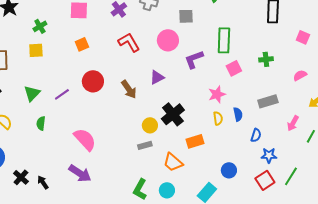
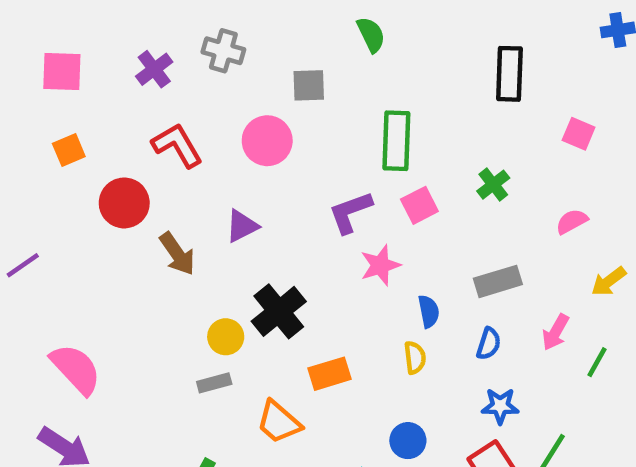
purple L-shape: (194, 59) -> (350, 212), moved
green cross: (266, 59) -> (493, 185), turned -32
red circle: (93, 81) -> (124, 203), moved
yellow semicircle: (218, 118) -> (415, 358), moved
blue semicircle: (256, 135) -> (489, 344), moved

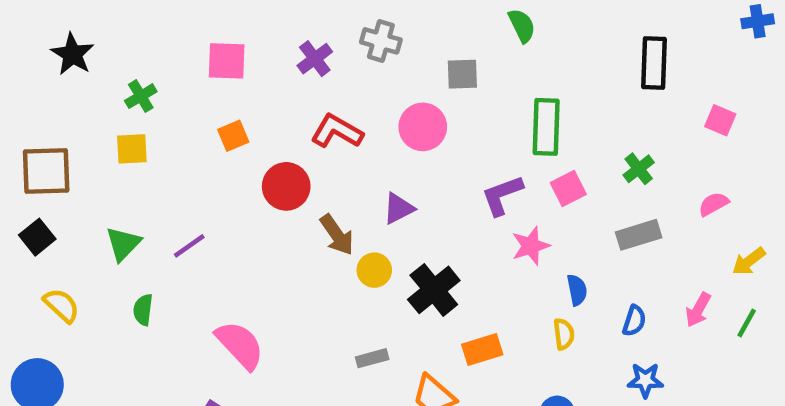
red L-shape: (177, 145) -> (337, 131), turned -30
gray rectangle: (498, 281) -> (639, 235), moved
yellow circle: (226, 337) -> (374, 270), moved
green line: (597, 362) -> (747, 323), moved

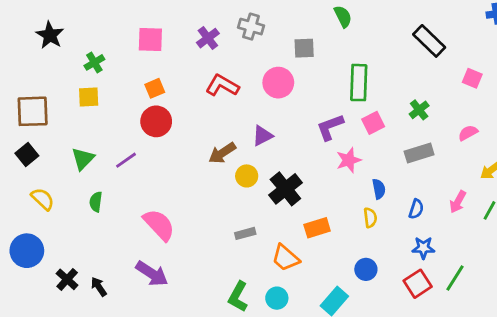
black rectangle: (654, 63) -> (429, 41), turned -48
red circle: (286, 186) -> (156, 121), moved
brown arrow: (337, 235) -> (222, 153), turned 92

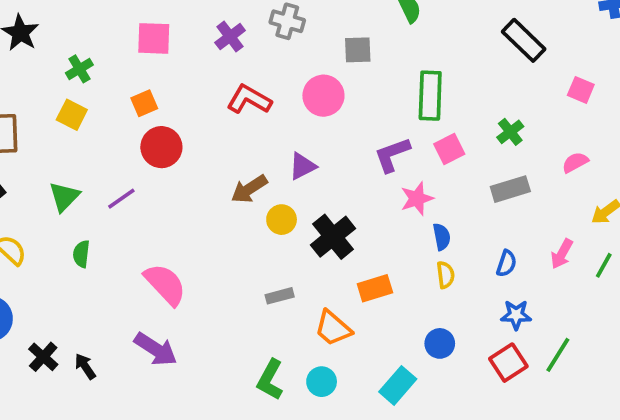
orange square: (155, 88) -> (144, 103), moved
yellow square: (89, 97) -> (72, 115), turned 30
blue semicircle: (379, 189) -> (442, 237), moved

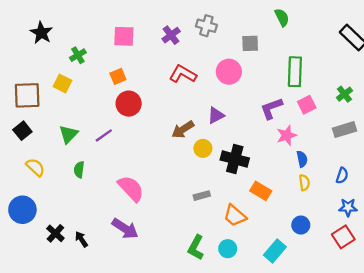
yellow square: (72, 115) -> (63, 83), moved
black cross: (333, 237) -> (235, 159), turned -36
orange rectangle: (375, 288) -> (261, 191), turned 48

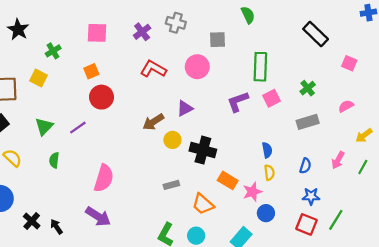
pink star: (287, 135) -> (252, 192), moved
pink semicircle: (131, 188) -> (104, 178), turned 60
red square: (343, 237) -> (306, 224), turned -35

